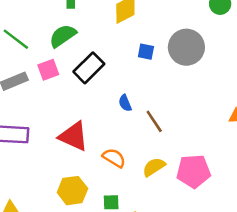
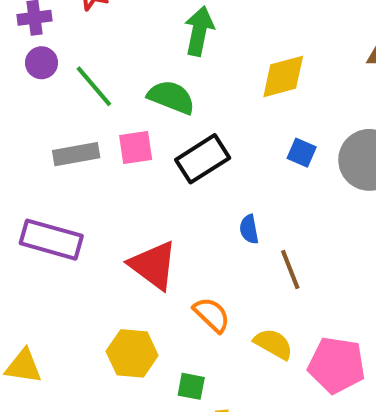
green semicircle: (63, 36) -> (171, 97), turned 44
yellow semicircle: (154, 167) -> (273, 344), turned 50

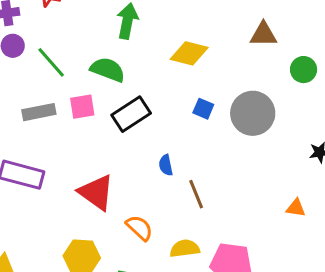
yellow diamond: (283, 77) -> (189, 53), turned 30
yellow semicircle: (273, 344) -> (185, 248), turned -36

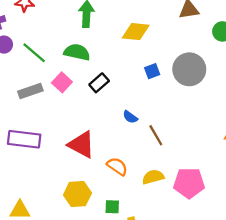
pink square: (82, 107) -> (62, 82), turned -30
blue square: (203, 109) -> (152, 71), turned -35
black rectangle: (131, 114) -> (99, 83), size x0.7
blue semicircle: (166, 165) -> (130, 117), turned -35

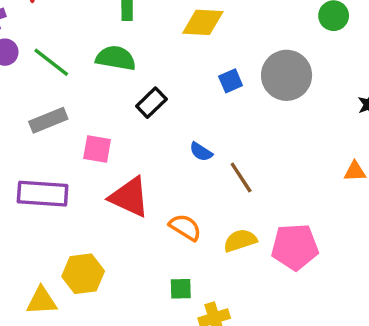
pink square: (62, 82) -> (97, 149), moved, turned -30
yellow hexagon: (77, 194) -> (83, 274), moved

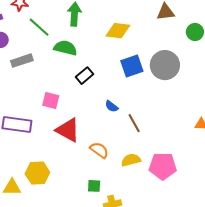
green line: (51, 62) -> (39, 27), moved
blue square: (231, 81) -> (132, 66), size x1.6
gray rectangle: (48, 120) -> (22, 61), moved

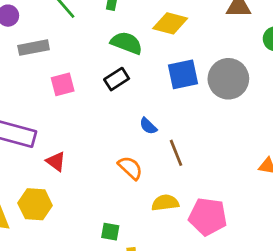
green semicircle: (65, 48) -> (127, 43), moved
pink square: (51, 100) -> (63, 84), moved, turned -36
red triangle: (68, 130) -> (56, 162), moved, size x0.6
orange semicircle: (99, 150) -> (130, 168), moved

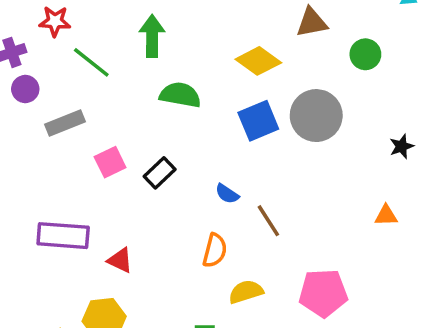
yellow diamond: (170, 23) -> (258, 61), moved, turned 32
black rectangle: (117, 79) -> (160, 173), moved
orange semicircle: (130, 168) -> (215, 250), turned 72
yellow semicircle: (165, 203) -> (246, 292), moved

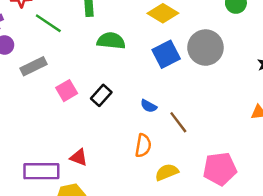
purple rectangle: (63, 236) -> (41, 171), moved

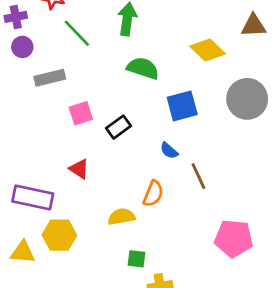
blue square: (166, 54) -> (182, 106), moved
red triangle: (79, 157) -> (79, 169), moved
yellow semicircle: (167, 172) -> (121, 217), moved

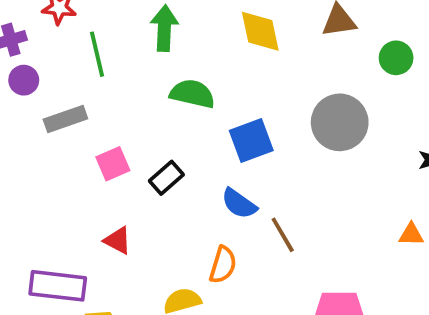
green line: (77, 33) -> (97, 54), turned 36
yellow diamond: (208, 50) -> (260, 31), moved, turned 40
blue semicircle: (169, 151) -> (239, 204), size x1.4

